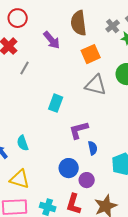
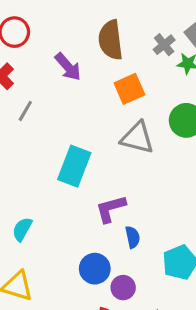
cyan rectangle: (56, 103) -> (74, 166), size x1.4
cyan semicircle: (23, 143) -> (22, 229), turned 49

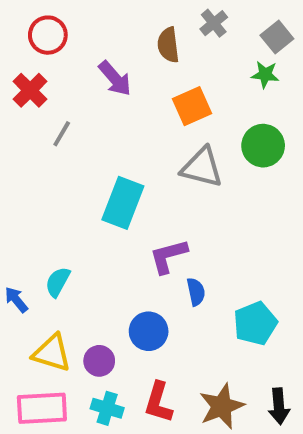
brown semicircle: (111, 40) -> (168, 45), size x0.7
gray cross: (164, 45) -> (214, 23), moved
purple circle: (123, 288) -> (99, 361), moved

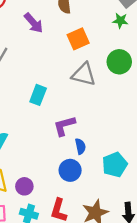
cyan rectangle: (123, 203) -> (38, 95), size x0.7
blue circle: (149, 331) -> (70, 170), moved

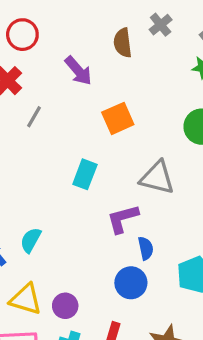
orange square: (78, 39) -> (118, 118), moved
gray triangle: (84, 74) -> (157, 178), moved

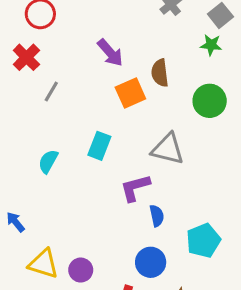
brown semicircle: (123, 43) -> (160, 73), moved
purple arrow: (78, 71) -> (110, 53), moved
cyan semicircle: (31, 240) -> (48, 161), moved
blue circle: (131, 283) -> (151, 262), moved

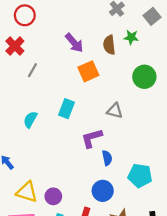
green star: (211, 45) -> (131, 37), moved
brown semicircle: (160, 73) -> (109, 45), moved
gray triangle: (168, 149) -> (115, 111), size x0.7
cyan pentagon: (203, 241) -> (140, 175), turned 30

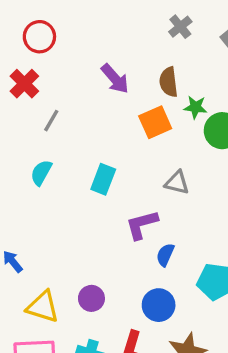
green star: (131, 37) -> (195, 107), moved
orange square: (88, 71) -> (155, 122), moved
cyan semicircle: (30, 120) -> (41, 173), moved
blue semicircle: (107, 158) -> (165, 255), turned -144
purple circle: (53, 196) -> (91, 298), moved

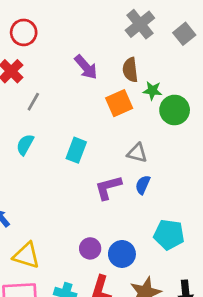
gray cross: (180, 27) -> (140, 24), size x1.5
blue semicircle: (165, 255) -> (143, 185), moved
purple circle: (91, 298) -> (90, 248), moved

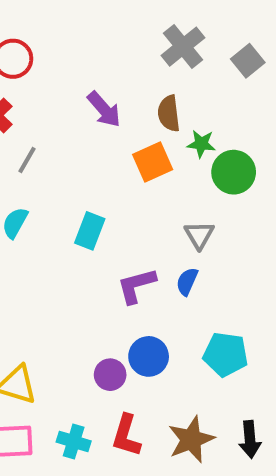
gray triangle: (137, 153) -> (199, 235), moved, turned 45
blue circle: (122, 254) -> (149, 356), moved

